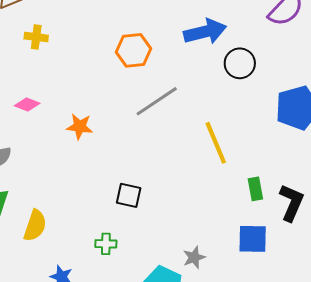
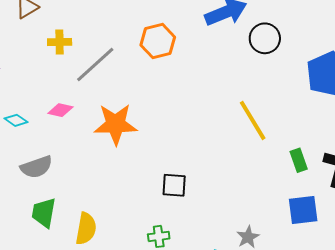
gray line: (157, 101) -> (95, 65), moved
orange star: (80, 127) -> (116, 124), size x1.6

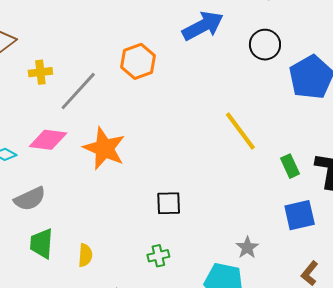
black circle: (265, 38) -> (265, 45), moved
pink diamond: (60, 110) -> (48, 140), size x1.5
orange star: (116, 124) -> (104, 148), turned 30
yellow semicircle: (86, 229) -> (85, 255), size x0.7

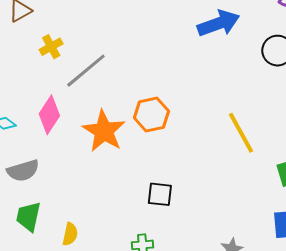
orange hexagon: (138, 61) -> (151, 115), moved
yellow cross: (40, 72) -> (51, 47), turned -30
pink diamond: (48, 140) -> (49, 115), turned -72

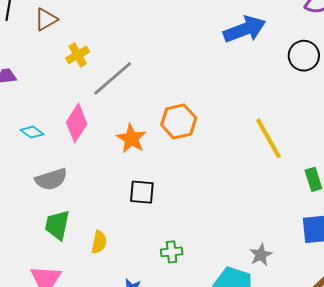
orange star: (104, 131) -> (131, 139), size x0.7
black square: (160, 194) -> (142, 192), moved

